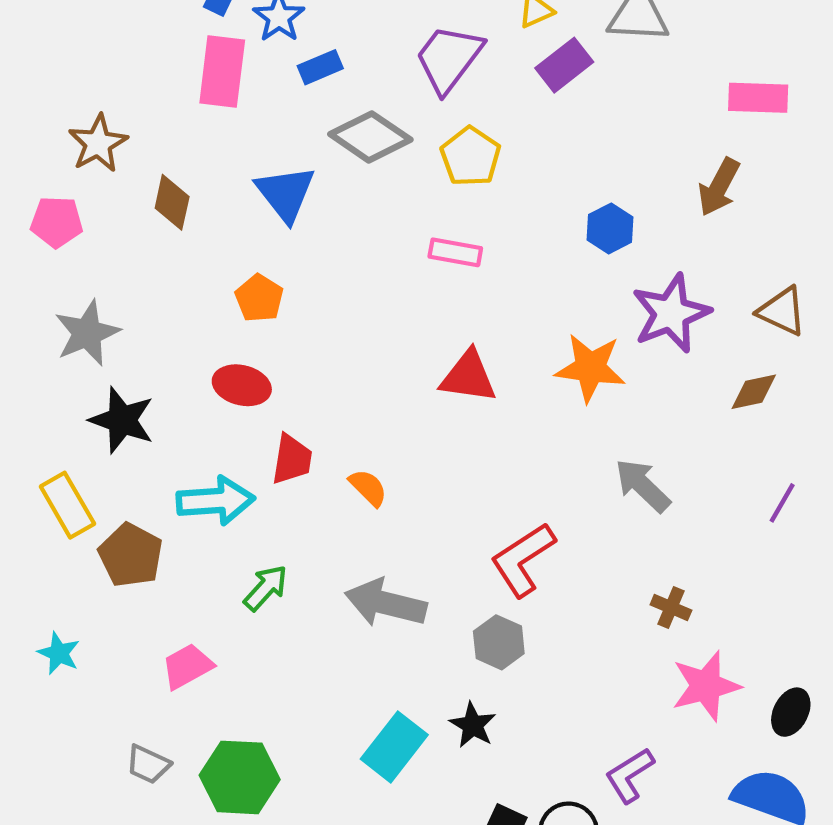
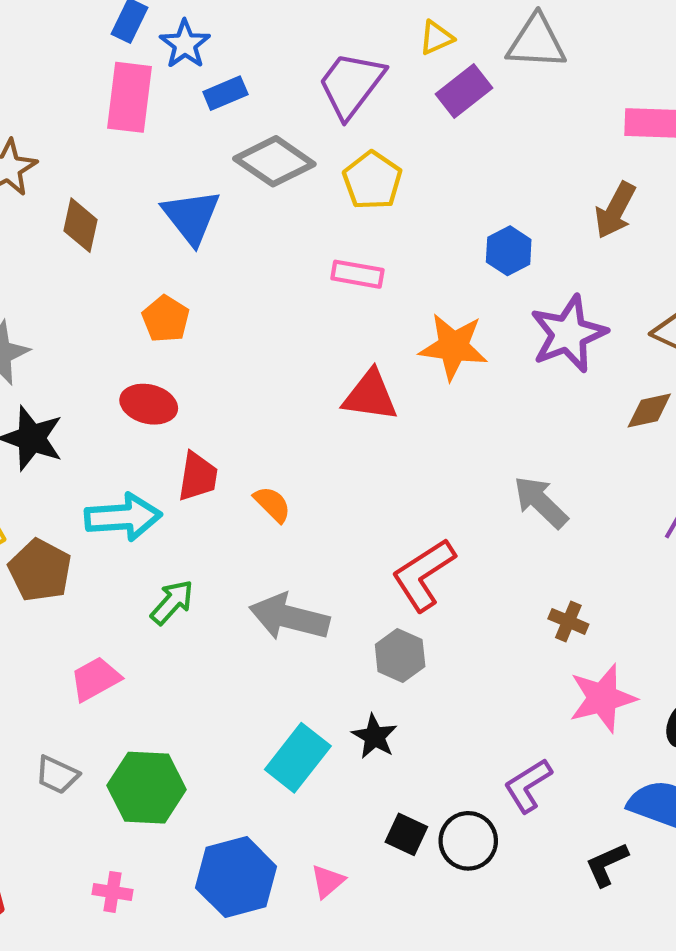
orange star: (590, 368) -> (453, 347), moved

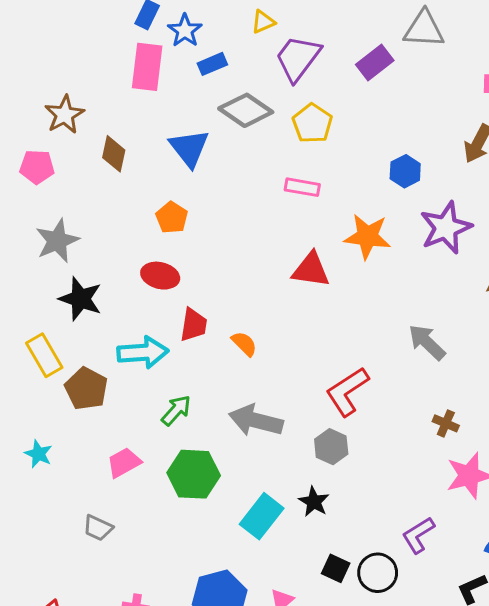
yellow triangle: (436, 38) -> (263, 22), moved
green hexagon: (147, 788) -> (194, 474), moved

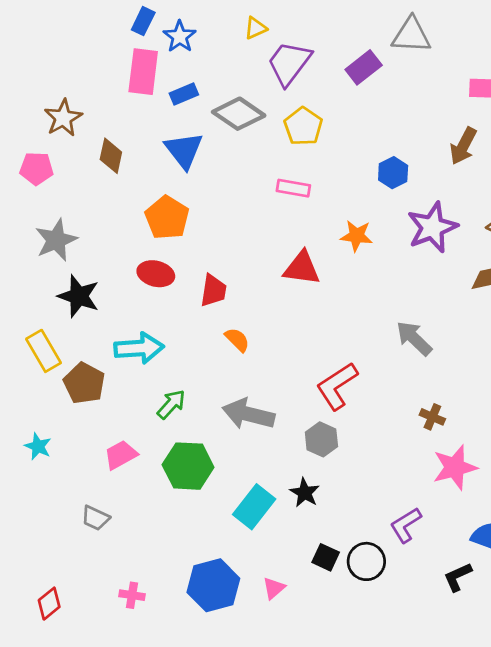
blue rectangle: (212, 64) -> (184, 94), moved
orange pentagon: (172, 218) -> (167, 218), size x1.4
orange star: (367, 236) -> (357, 236), size x0.7
red trapezoid: (194, 325) -> (213, 291), moved

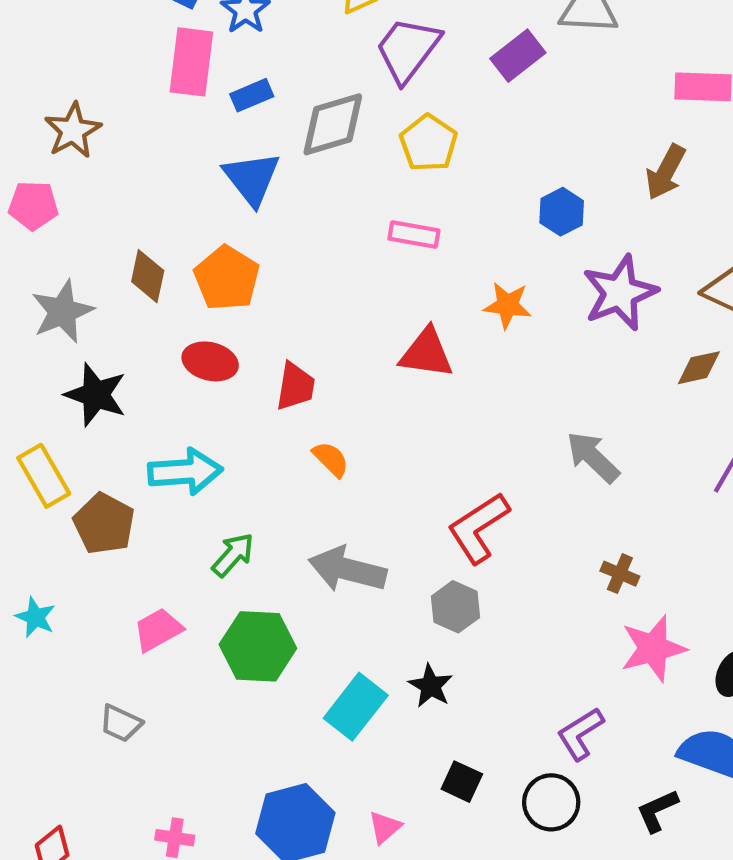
gray diamond: (239, 114) -> (333, 124), turned -51
brown diamond: (111, 156) -> (148, 276), moved
black circle: (366, 561) -> (551, 802), moved

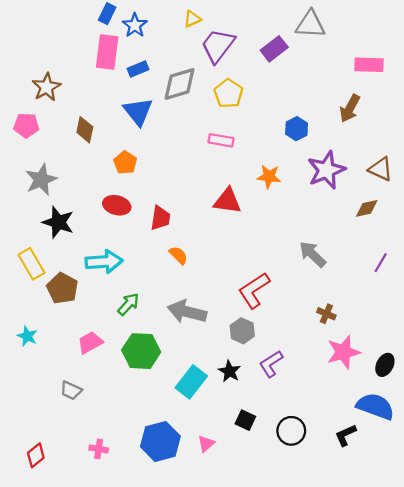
brown diamond: (148, 276) -> (85, 130), moved
orange pentagon: (227, 278) -> (125, 163), size x0.7
purple L-shape: (580, 734) -> (271, 364), moved

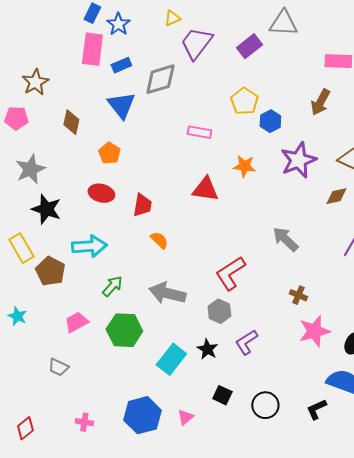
yellow pentagon: (228, 93) -> (244, 101), moved

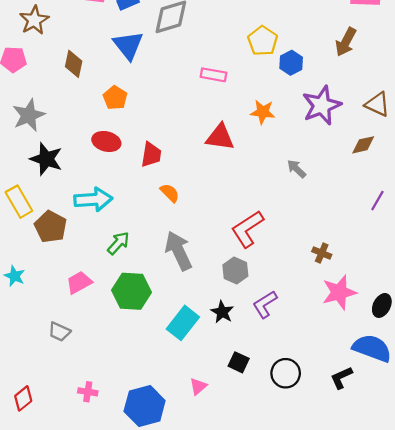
gray arrow: (285, 239) -> (297, 169), moved, size x0.7
gray arrow: (167, 293) -> (179, 251), turned 51
blue hexagon: (142, 415) -> (145, 406), moved

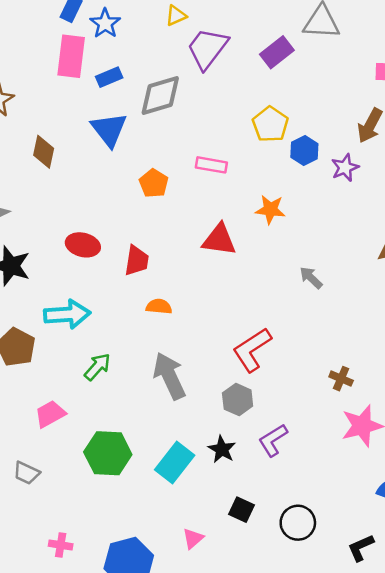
orange pentagon: (115, 98) -> (154, 183), moved
purple star: (322, 105) -> (345, 168), moved, size x0.6
orange semicircle: (170, 193) -> (159, 306), turned -40
green hexagon: (131, 291) -> (108, 453), moved
black L-shape: (341, 378) -> (361, 548), moved

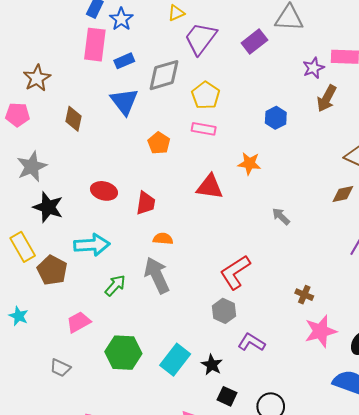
yellow pentagon: (270, 124) -> (206, 95), moved
purple star: (345, 168) -> (313, 68), moved
gray arrow: (169, 376) -> (157, 275), moved
purple L-shape: (273, 440) -> (251, 342), turned 64
black star: (222, 449) -> (212, 365), moved

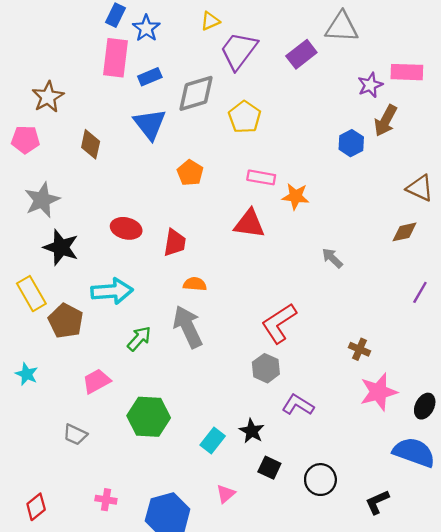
blue hexagon: (276, 118) -> (351, 143), moved
pink rectangle: (204, 129) -> (261, 177), moved
cyan rectangle: (175, 360) -> (213, 440), moved, size x0.7

